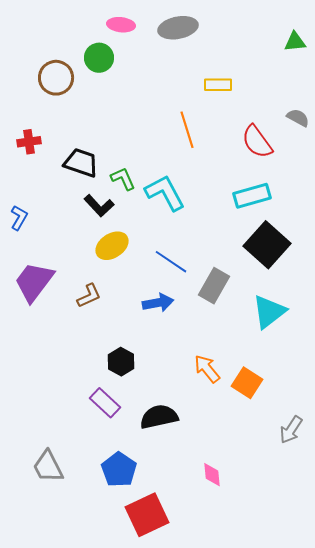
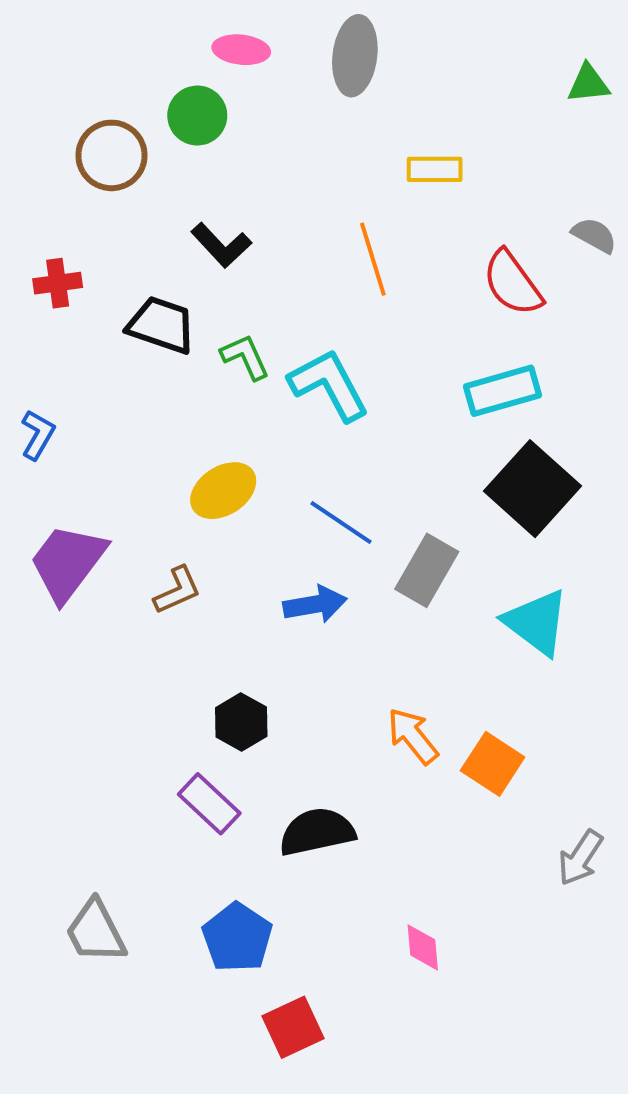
gray ellipse: (178, 28) -> (355, 56), turned -72
black L-shape: (99, 206) -> (221, 245), moved
cyan triangle: (269, 312) -> (536, 622), turned -45
red square: (147, 515) -> (293, 1027), size x0.7

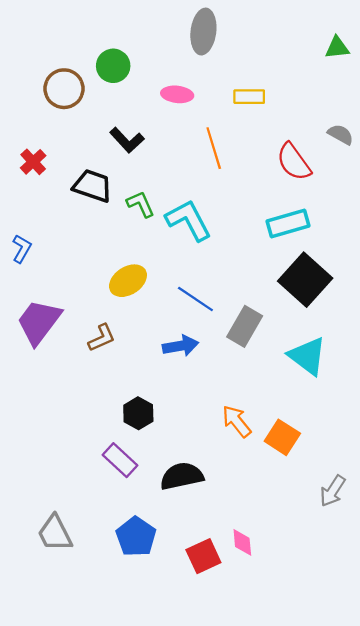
pink ellipse: (241, 50) -> (177, 94), moved
red cross: (58, 283) -> (33, 162), turned -35
red square: (293, 1027) -> (203, 556), moved

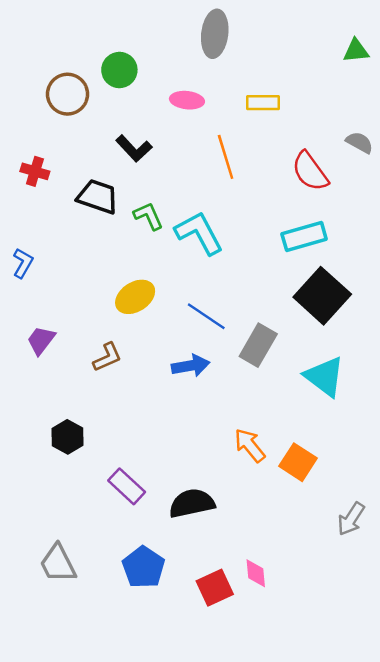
red cross: (33, 162) -> (35, 171), turned -30
purple trapezoid: (39, 322) -> (41, 340), size x0.6
black hexagon: (138, 413) -> (68, 437), moved

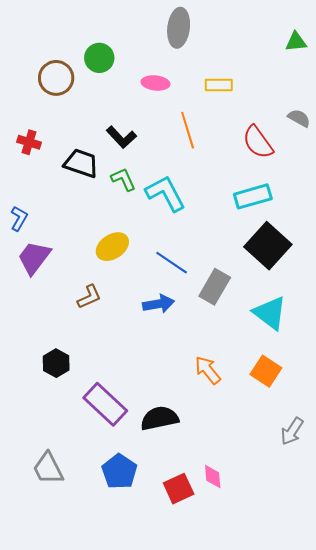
black L-shape: (134, 148) -> (121, 137), moved
purple trapezoid: (41, 340) -> (34, 258), moved, size x1.4
orange square: (298, 462) -> (266, 371), moved
purple rectangle: (127, 486) -> (105, 404), size x1.4

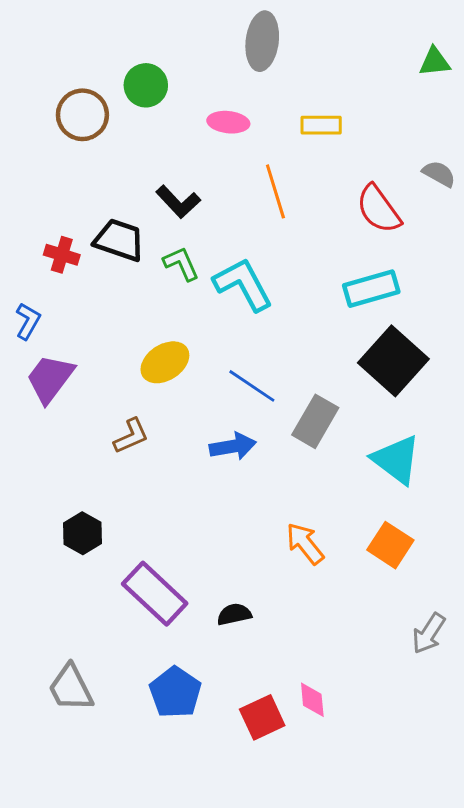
red cross: (29, 142) -> (62, 255), moved
black semicircle: (160, 418) -> (234, 614), size x0.6

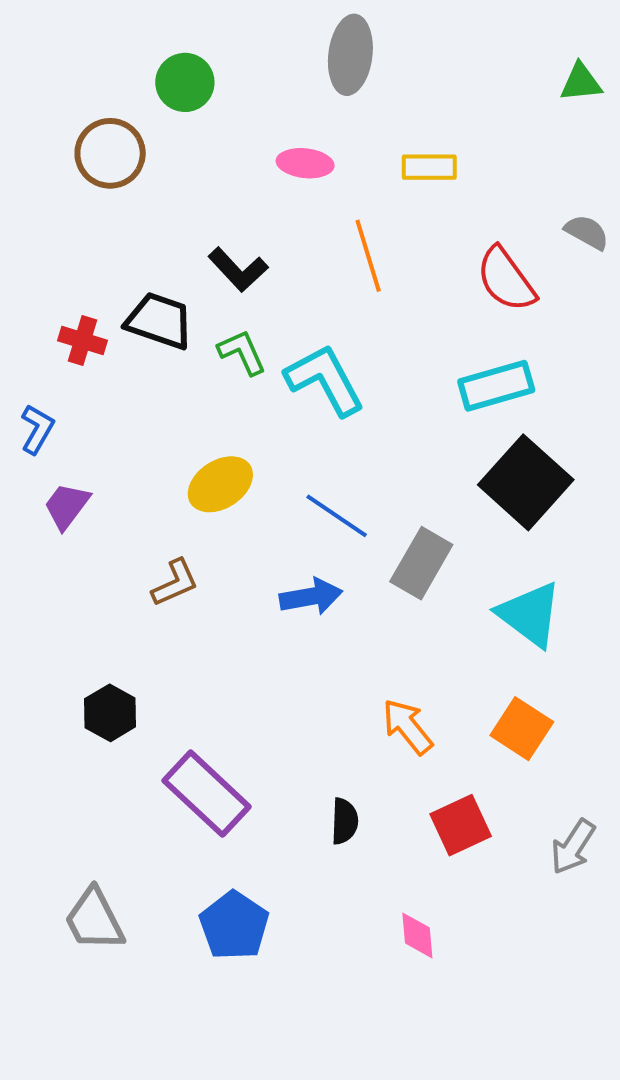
green circle: (146, 85) -> (185, 82), moved
purple trapezoid: (50, 379) -> (67, 506), size x0.7
black semicircle: (234, 614) -> (344, 821), moved, turned 104
red square: (262, 717) -> (461, 825), moved

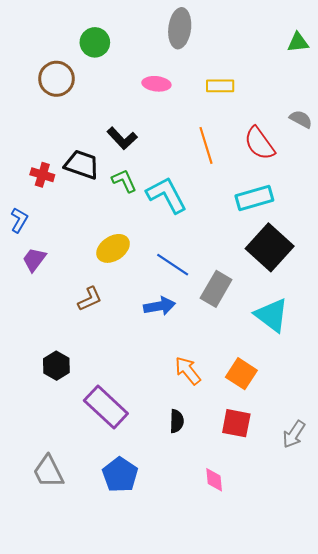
orange line: (368, 256) -> (206, 145), moved
orange arrow: (408, 727) -> (188, 371), moved
orange square: (522, 729) -> (241, 374), moved
red square: (461, 825) -> (236, 423), turned 36

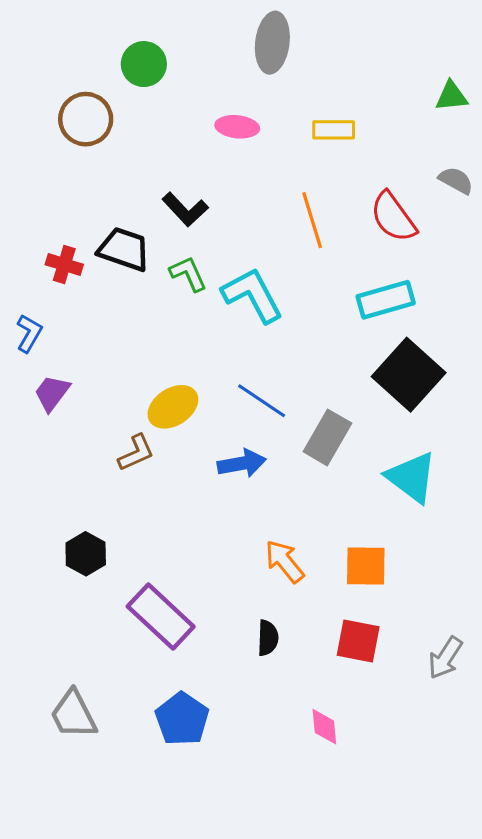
green triangle: (298, 42) -> (451, 96), moved
yellow ellipse: (113, 248) -> (173, 407), moved
orange square: (241, 374) -> (366, 566), turned -32

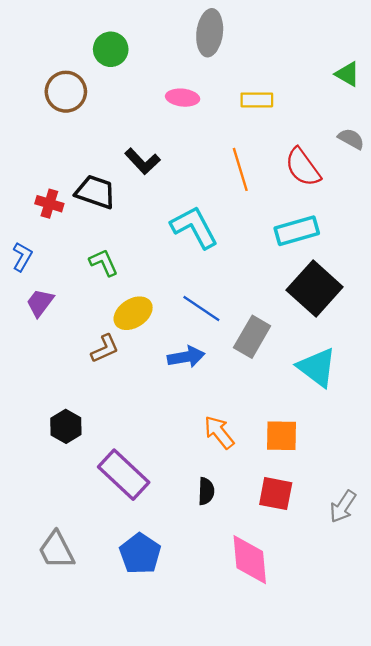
green triangle: (451, 96) -> (348, 74), turned 36
green L-shape: (188, 274) -> (104, 263), moved
pink diamond: (324, 727) -> (250, 560), size x1.8

